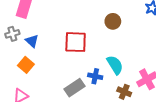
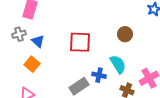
brown circle: (113, 21) -> (125, 34), moved

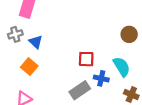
red square: (80, 42) -> (86, 59), moved, size x0.7

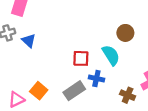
orange square: (29, 67) -> (39, 91), moved
cyan semicircle: (122, 67) -> (111, 55), moved

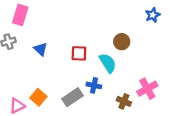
blue triangle: (29, 41) -> (41, 49), moved
red square: (81, 58) -> (79, 53), moved

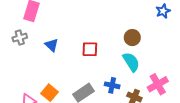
cyan semicircle: (108, 63) -> (131, 62), moved
blue cross: (94, 85) -> (112, 85), moved

